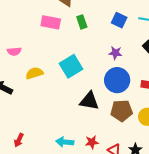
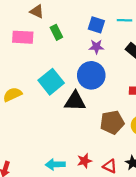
purple star: (115, 53) -> (96, 47), moved
blue circle: (117, 80) -> (91, 75), moved
black triangle: (89, 101) -> (75, 101), moved

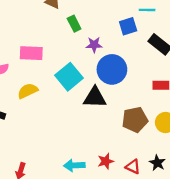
blue square: (96, 25) -> (128, 26), moved, turned -35
pink rectangle: (23, 37) -> (31, 53), moved
purple star: (96, 47) -> (94, 45), moved

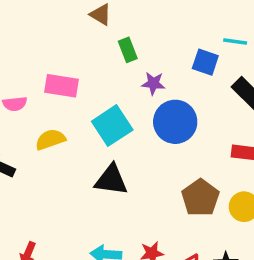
blue square: (128, 26) -> (205, 62), turned 30
black triangle: (95, 97) -> (111, 180), moved
brown pentagon: (135, 120) -> (200, 198), turned -30

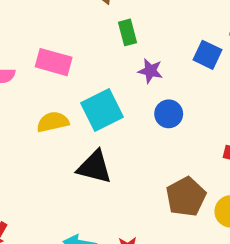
blue circle: (175, 122) -> (169, 114), size x0.6
yellow semicircle: (50, 139) -> (53, 122), moved

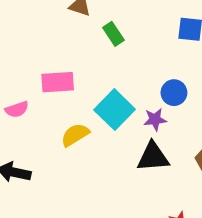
purple star: (150, 71) -> (155, 119), moved
black triangle: (94, 167) -> (153, 157), moved

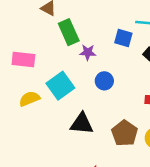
green rectangle: (113, 34) -> (69, 32), size x1.5
purple star: (155, 119) -> (88, 52), moved

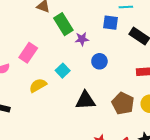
pink rectangle: (23, 59) -> (28, 53), turned -54
cyan square: (60, 86) -> (63, 71), size x0.6

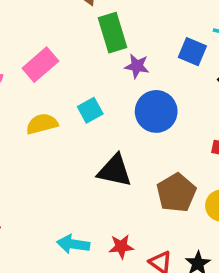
blue circle: (99, 61) -> (156, 111), size x1.5

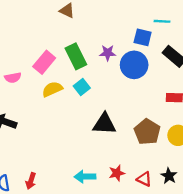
green rectangle: (112, 33) -> (76, 56), moved
blue circle: (156, 111) -> (134, 65), moved
yellow semicircle: (42, 124) -> (52, 89), moved

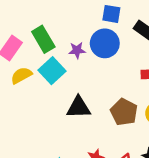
purple star: (108, 53) -> (77, 50), moved
cyan square: (82, 87) -> (52, 71), size x1.5

